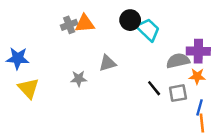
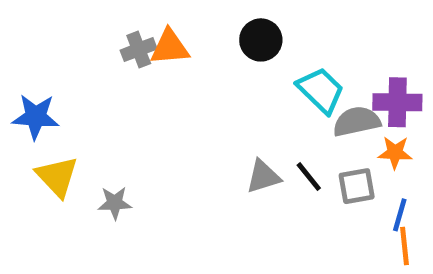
cyan trapezoid: (148, 30) -> (321, 90), moved
gray triangle: (107, 63) -> (263, 177), moved
gray star: (79, 79) -> (115, 203), moved

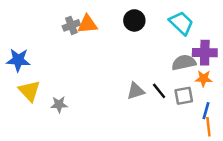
cyan trapezoid: (321, 90) -> (181, 23), moved

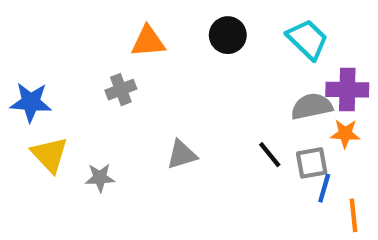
gray cross: (71, 25) -> (121, 90), moved
gray triangle: (136, 91) -> (182, 155), moved
blue line: (206, 111) -> (324, 188), moved

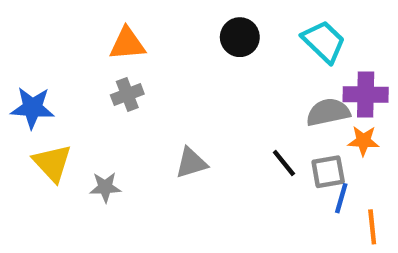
orange triangle: (148, 41) -> (127, 44), moved

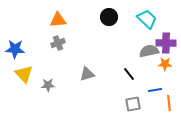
gray square: (328, 172) -> (133, 104), moved
blue line: (341, 198) -> (155, 90), turned 64

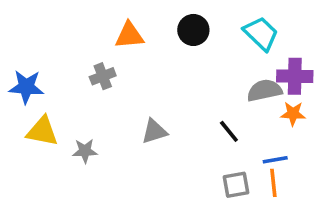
orange triangle: (58, 20) -> (129, 35), moved
yellow triangle: (24, 74) -> (42, 131), turned -36
orange line: (169, 103) -> (273, 183), moved

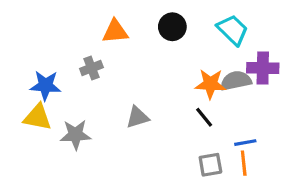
blue star: (26, 87) -> (45, 85), moved
orange star: (293, 114) -> (210, 84), moved, size x1.4
gray star: (85, 151) -> (76, 135), size x1.4

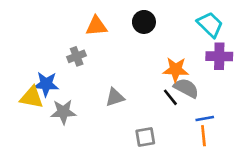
cyan trapezoid: (233, 30) -> (210, 25), moved
gray semicircle: (236, 81) -> (186, 88), moved, turned 40
blue star: (45, 85) -> (46, 84), moved
gray square: (210, 165) -> (145, 137), moved

